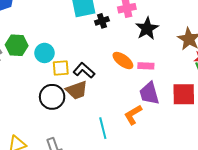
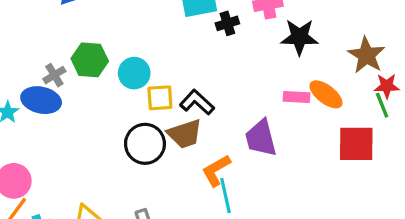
black star: (147, 29) -> (299, 37), turned 30
orange ellipse: (123, 61) -> (326, 94), moved
purple trapezoid: (149, 93) -> (261, 138), moved
orange L-shape: (133, 115) -> (216, 170), moved

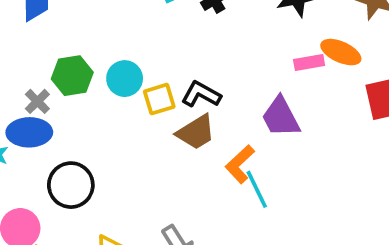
black circle: (145, 144) -> (71, 185), moved

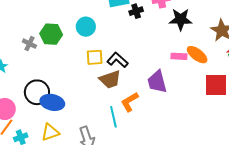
cyan circle: (125, 79) -> (86, 27), moved
gray cross: (37, 101) -> (29, 44), turned -32
blue ellipse: (29, 132) -> (52, 102), moved
cyan line: (257, 189) -> (113, 117), moved

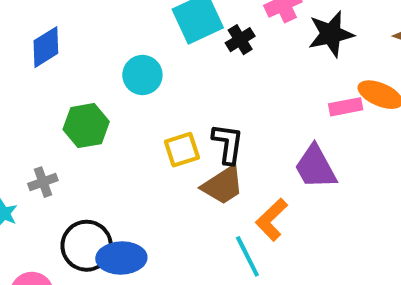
cyan circle: (86, 27) -> (142, 75), moved
gray cross: (29, 44) -> (43, 182), moved, turned -32
black L-shape: (118, 60) -> (228, 144), turned 70

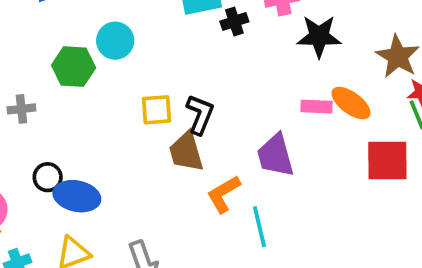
cyan circle: (142, 75) -> (115, 41), moved
brown trapezoid: (223, 185) -> (186, 152), turned 93
black circle: (87, 246) -> (48, 177), size x0.6
cyan line: (247, 256) -> (259, 227), moved

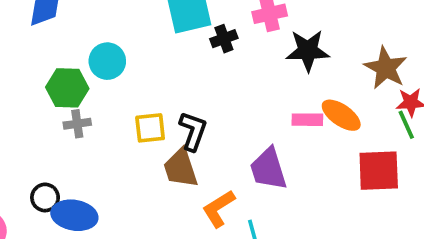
gray cross: (21, 109) -> (77, 124), moved

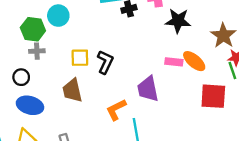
brown trapezoid: (181, 168) -> (72, 90), moved
black circle: (45, 197) -> (21, 77), moved

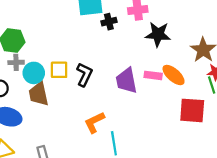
cyan circle: (58, 16) -> (34, 73), moved
purple trapezoid: (148, 89) -> (126, 81), moved
brown trapezoid: (72, 90) -> (39, 94), moved

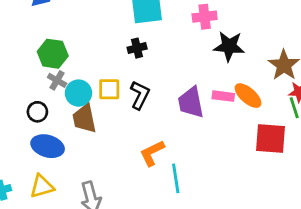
black cross: (109, 22) -> (137, 48), moved
gray cross: (16, 62) -> (57, 80), turned 32

